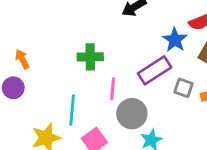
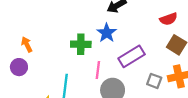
blue star: (175, 40) -> (107, 33), moved
gray square: (184, 88) -> (154, 81), moved

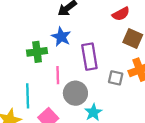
purple rectangle: (132, 56) -> (89, 57), turned -60

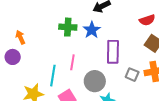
green cross: (37, 52) -> (68, 27), moved
pink line: (58, 75) -> (72, 62), moved

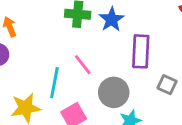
pink line: (72, 62) -> (83, 65), turned -49

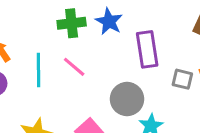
pink line: (83, 65) -> (74, 67), moved
cyan line: (54, 83) -> (39, 70), moved

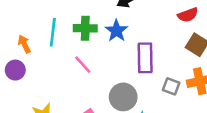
cyan line: (39, 70) -> (53, 32), moved

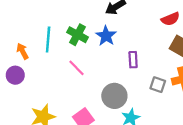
green cross: (85, 28) -> (78, 35), turned 30
purple rectangle: (145, 58) -> (133, 60), size x0.6

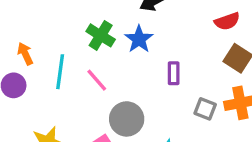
cyan line: (48, 39) -> (60, 72), moved
gray circle: (114, 96) -> (127, 119), moved

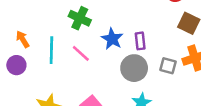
blue star: (139, 39) -> (112, 39), moved
gray circle: (127, 119) -> (134, 68), moved

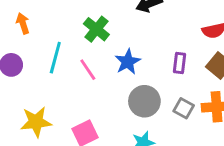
orange arrow: (23, 39) -> (23, 23), moved
purple rectangle: (140, 41) -> (179, 63), moved

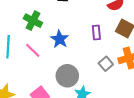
gray circle: (144, 101) -> (67, 76), moved
gray square: (184, 108) -> (106, 64), turned 32

